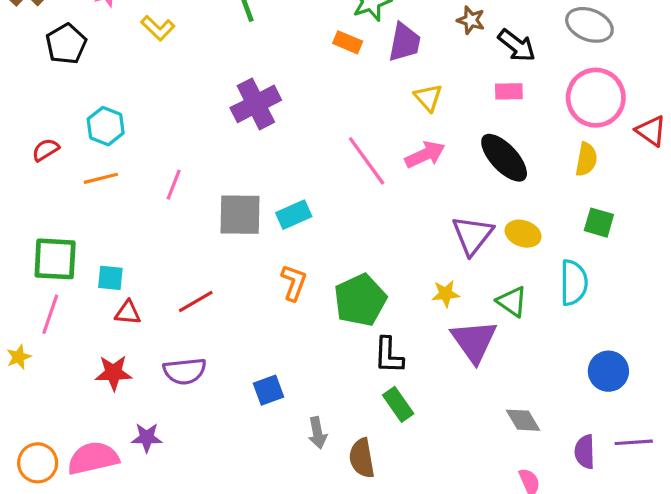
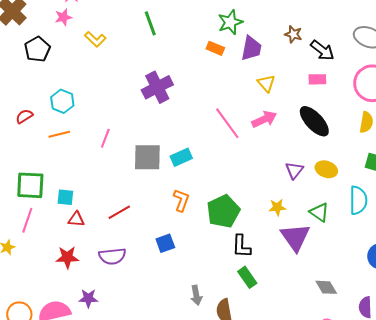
purple triangle: (472, 235) -> (294, 170), size x0.7
blue square: (268, 390) -> (165, 243), moved

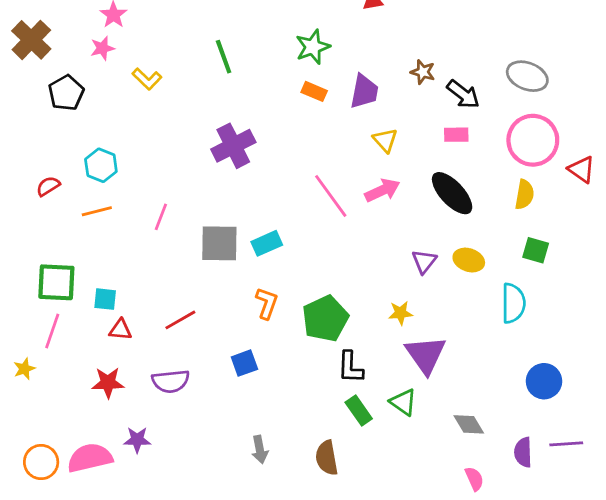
green star: (230, 22) -> (313, 47), moved
green triangle: (319, 212) -> (403, 402), moved
gray arrow: (196, 295) -> (260, 449), moved

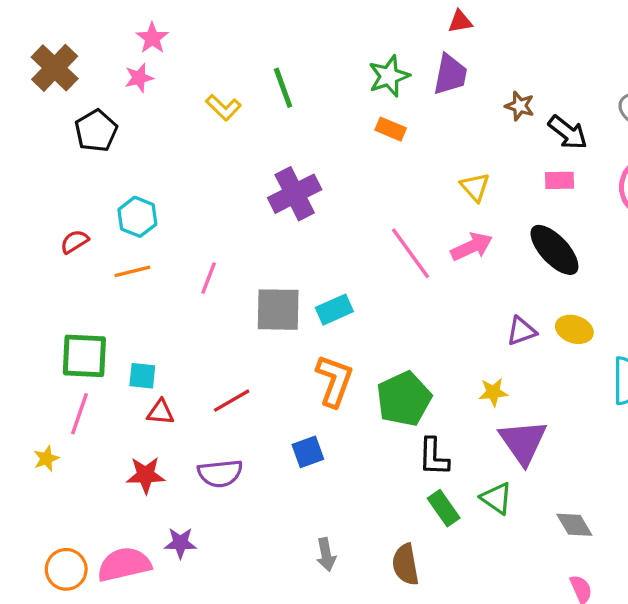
yellow L-shape: (147, 79) -> (223, 108), moved
purple trapezoid: (364, 91) -> (450, 74), moved
purple triangle: (424, 261) -> (521, 331), turned 32
orange L-shape: (267, 303) -> (334, 381), size x1.4

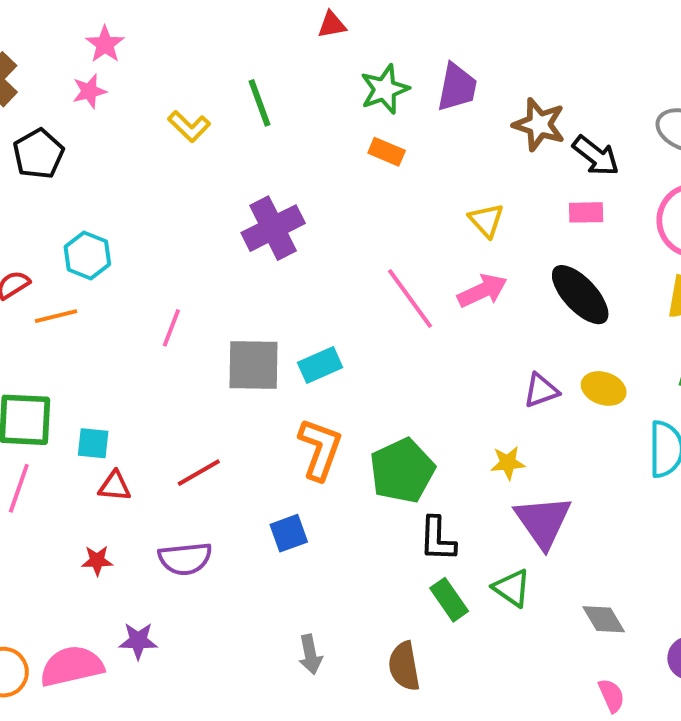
red triangle: (460, 22) -> (332, 25), moved
brown star: (520, 106) -> (539, 124), size x1.5
orange line: (132, 271) -> (56, 316), moved
red star: (146, 475) -> (97, 561), size x0.7

